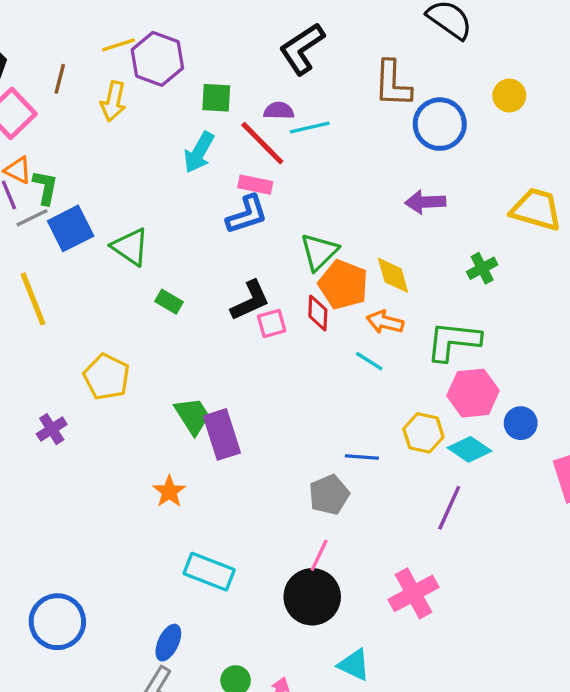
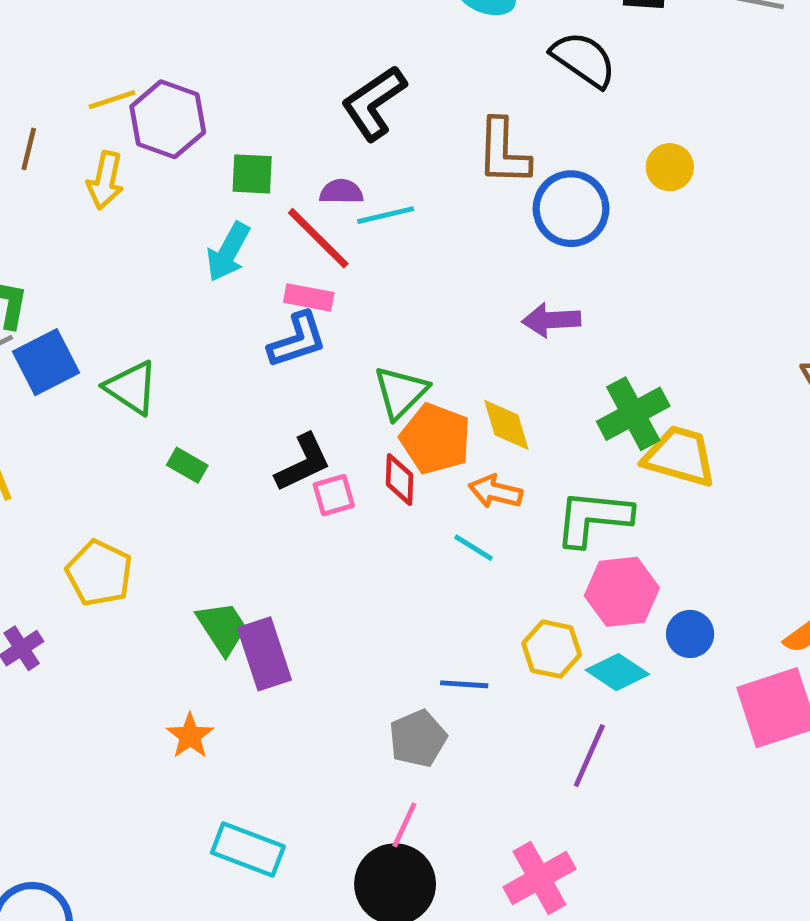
yellow trapezoid: (536, 209) -> (680, 456), moved
green cross: (482, 268) -> (633, 414), size x1.6

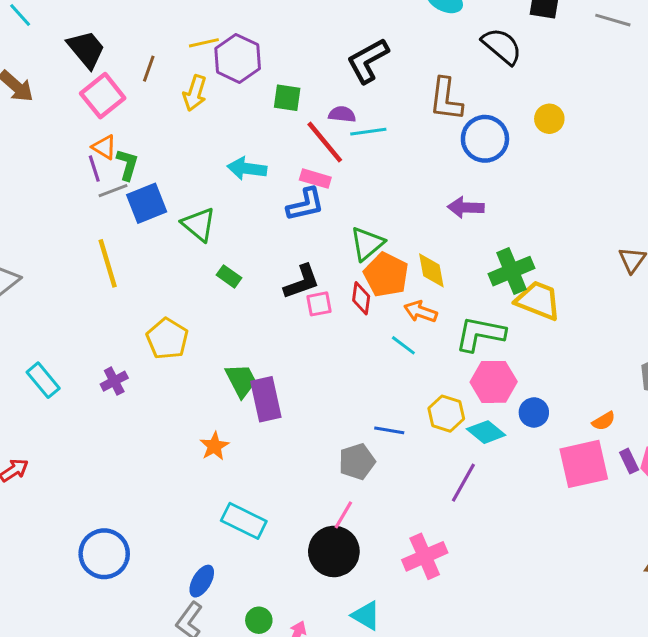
cyan arrow: (228, 252) -> (247, 169), moved, turned 63

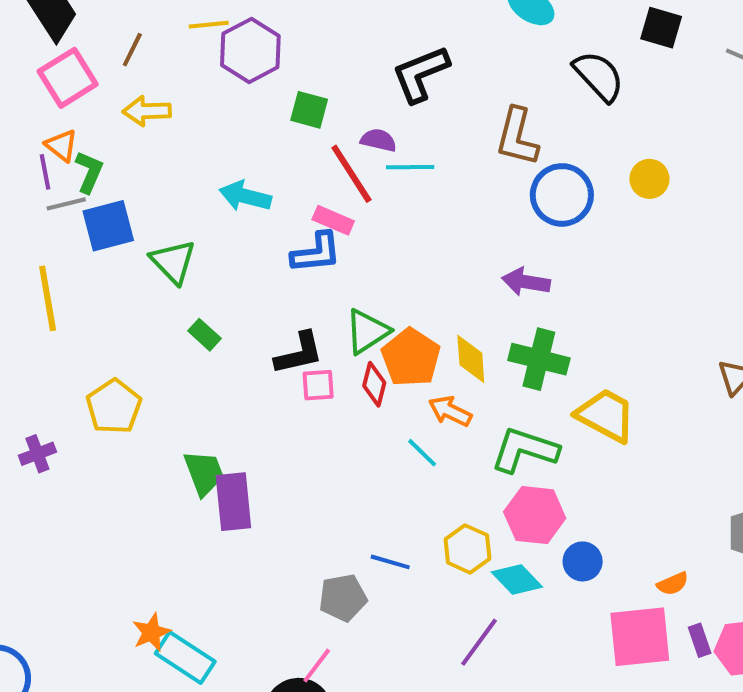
yellow arrow: (195, 93) -> (147, 111), moved, turned 64
green triangle: (367, 244) -> (367, 331), moved
green cross: (512, 271) -> (539, 359), moved, turned 30
orange star: (214, 446) -> (151, 632), moved

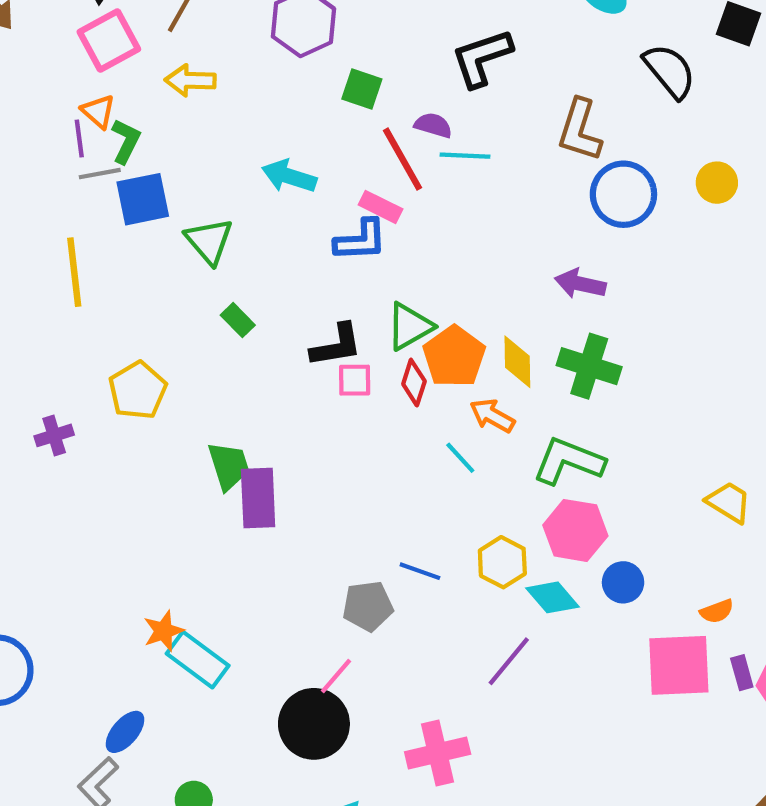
yellow trapezoid: (606, 415) -> (729, 502), moved, size x0.7

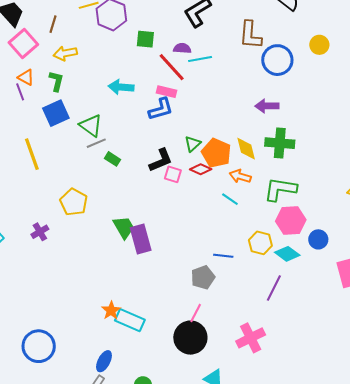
green L-shape: (126, 141) -> (56, 81), moved
gray line: (100, 174) -> (96, 143), moved
green triangle: (410, 326) -> (193, 144), size x0.7
pink square: (355, 380) -> (173, 174), turned 30
red diamond: (414, 383) -> (201, 169), turned -70

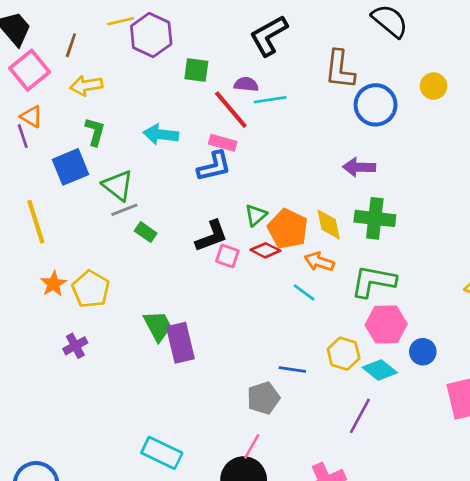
green L-shape: (56, 81) -> (95, 132), moved
purple cross: (40, 232) -> (75, 346), moved
orange star: (111, 311) -> (54, 284), moved

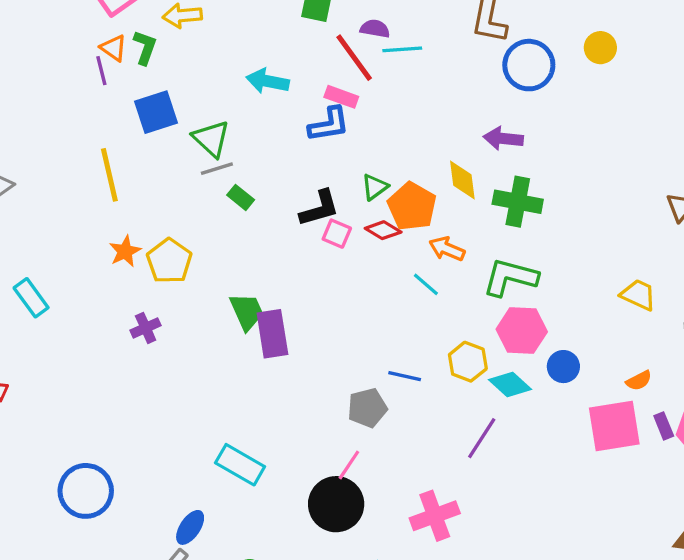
green L-shape: (95, 132) -> (145, 47), moved
yellow diamond: (329, 224) -> (462, 180), moved

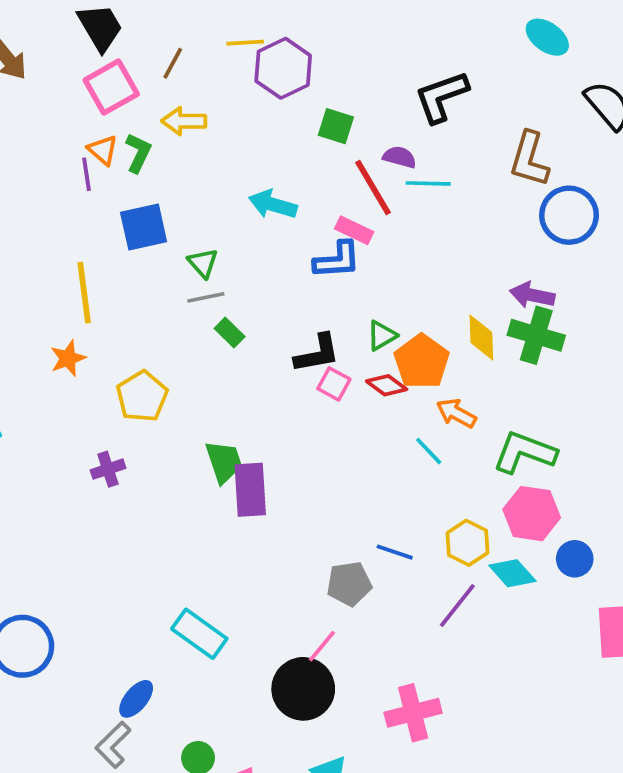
green triangle: (211, 139) -> (203, 263), size x0.7
green cross: (518, 202) -> (536, 335), moved
orange star: (125, 251) -> (68, 358), moved
purple line: (482, 438) -> (457, 606), moved

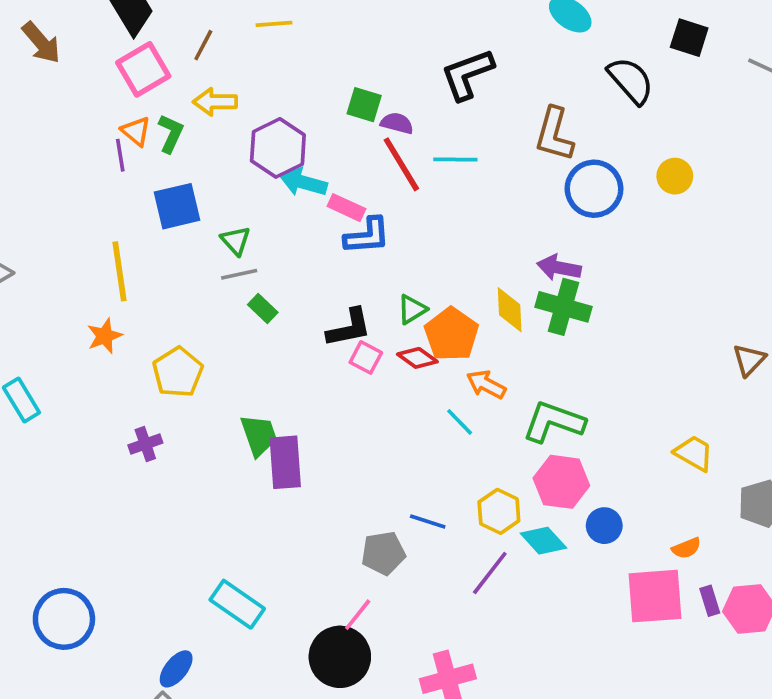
purple hexagon: (283, 68) -> (278, 148), moved
purple semicircle: (400, 157) -> (397, 123), moved
pink rectangle: (354, 230) -> (346, 208), moved

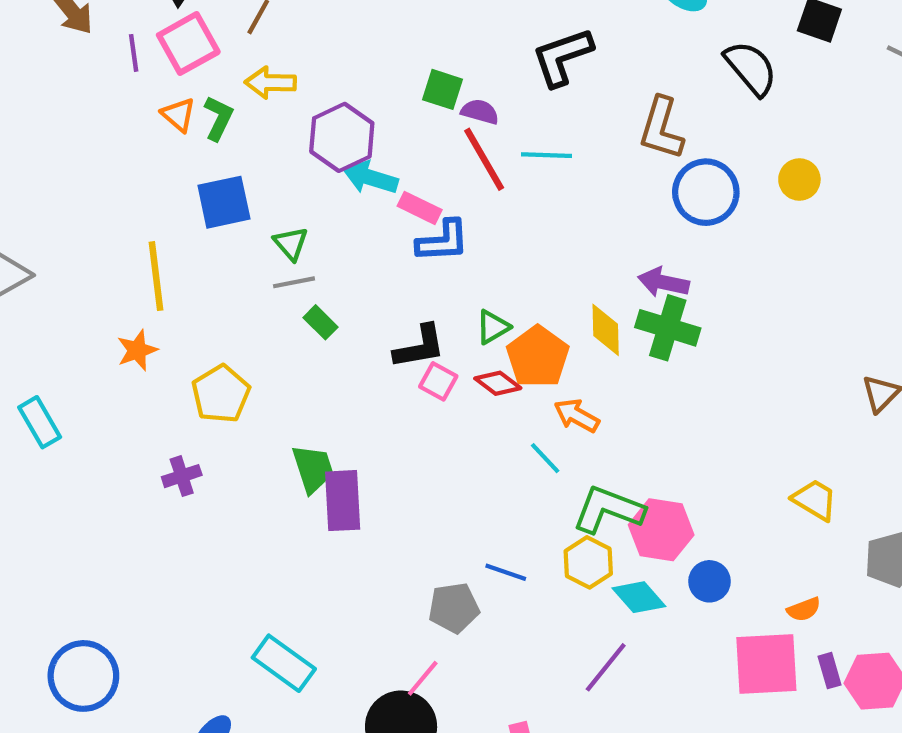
purple line: (120, 155) -> (134, 53), moved
green L-shape: (554, 422) -> (608, 510), moved
purple line: (490, 573) -> (606, 667), moved

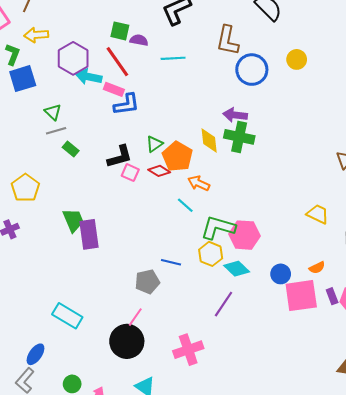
red line: (484, 159) -> (117, 62), moved
blue square: (224, 202) -> (23, 79), moved
blue circle: (709, 581) -> (281, 274), moved

